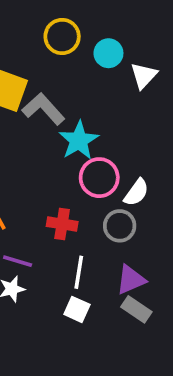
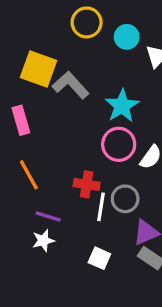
cyan star: (79, 140) -> (122, 106), moved
gray circle: (120, 226) -> (125, 199), moved
white line: (79, 272) -> (101, 207), moved

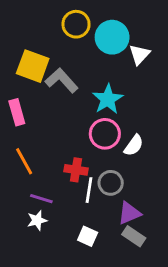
cyan circle: (127, 37) -> (112, 37), size x1.5

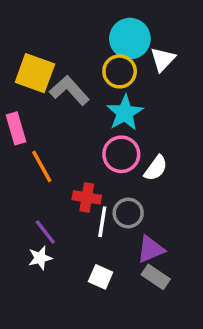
yellow circle: (76, 24) -> (120, 71), moved
orange line: (24, 161) -> (42, 166), moved
purple line: (41, 199) -> (45, 232), turned 35

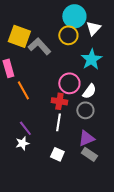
cyan star: (125, 113) -> (91, 59), moved
red cross: (87, 197) -> (59, 101), moved
gray circle: (128, 213) -> (85, 110), moved

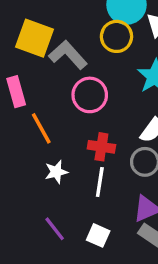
pink circle: (69, 83) -> (90, 95), moved
purple line: (25, 128) -> (55, 229), moved
white star: (22, 143) -> (56, 172), moved

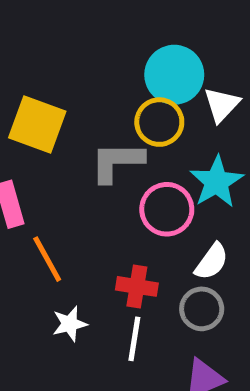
gray L-shape: (68, 55) -> (117, 162), moved, turned -48
pink circle: (90, 95) -> (167, 209), moved

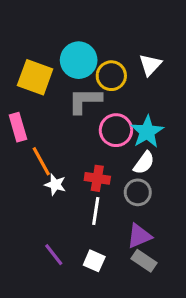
cyan circle: (174, 75) -> (79, 60), moved
cyan star: (217, 182) -> (147, 132), moved
white star: (70, 324) -> (55, 185), moved, turned 30

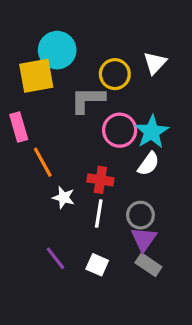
cyan circle: (79, 60) -> (57, 50), moved
yellow square: (35, 77) -> (36, 76), turned -30
white star: (55, 185) -> (64, 197), moved
gray circle: (138, 192) -> (140, 215), moved
purple triangle: (139, 236) -> (144, 239), turned -32

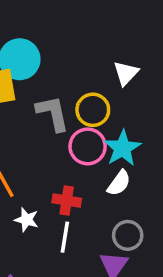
yellow circle: (115, 74) -> (93, 110), moved
gray L-shape: (88, 100) -> (53, 113), turned 78
gray circle: (140, 215) -> (128, 235), moved

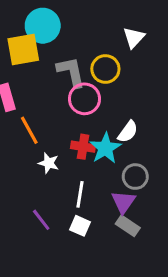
pink circle: (88, 146) -> (84, 99), moved
cyan star: (122, 148) -> (105, 148), moved
white line: (65, 237) -> (80, 194), moved

